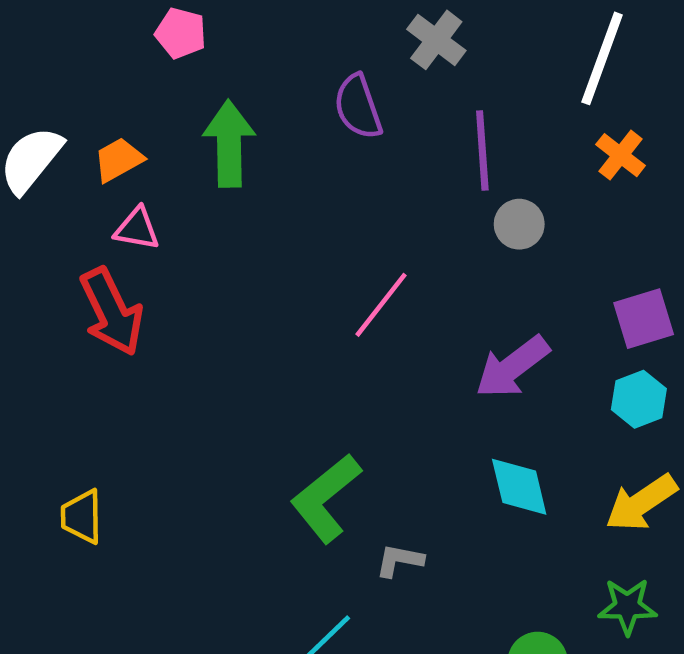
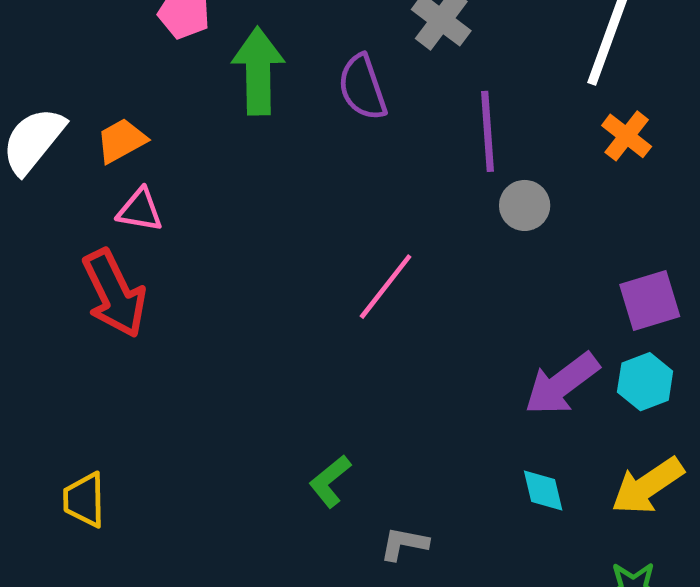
green arrow: (229, 144) -> (258, 71), moved
purple arrow: (512, 367) -> (562, 384), moved
cyan diamond: (519, 487) -> (543, 491), moved, size x0.7
green L-shape: (326, 498) -> (330, 481), size x0.6

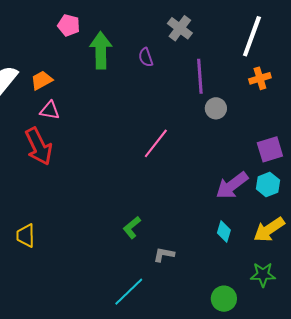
purple semicircle: (362, 87) -> (146, 57), size x0.7
orange cross: (627, 136) -> (260, 78), turned 35
cyan diamond: (543, 491) -> (224, 232), turned 30

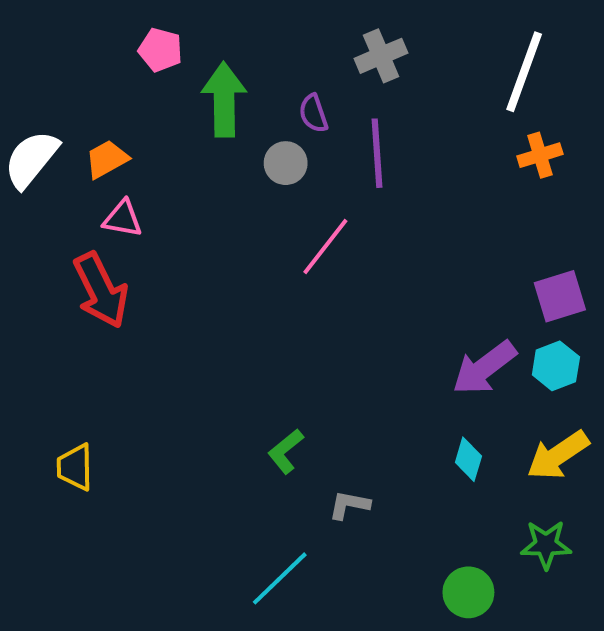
gray cross: (180, 28) -> (381, 56), turned 30
purple line: (200, 76) -> (377, 153), moved
gray circle: (216, 108) -> (286, 163), moved
pink line: (156, 143) -> (325, 247), moved

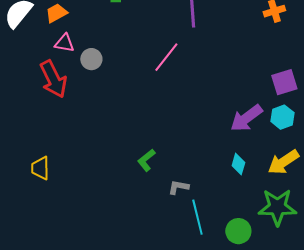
gray circle: (286, 163) -> (91, 59), moved
green star: (546, 545) -> (277, 207), size x1.5
cyan line: (280, 578) -> (197, 217), moved, turned -60

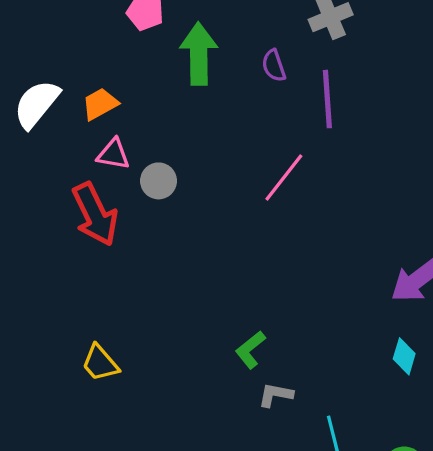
yellow trapezoid: (40, 168) -> (100, 363), moved, turned -40
gray L-shape: (178, 187) -> (275, 395), moved

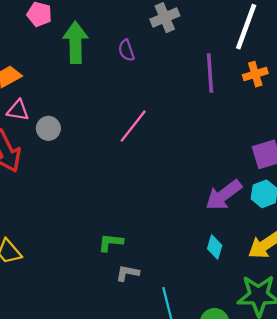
purple line: (327, 99) -> (210, 73), moved
green L-shape: (250, 350) -> (111, 243), turned 45

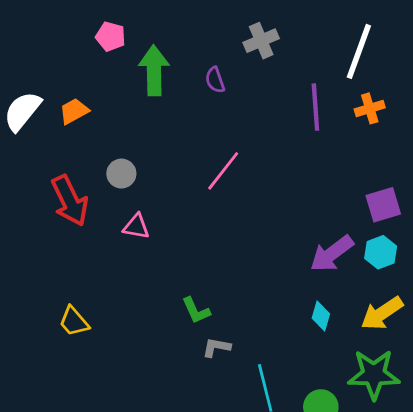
pink triangle: (18, 110) -> (136, 226), moved
green L-shape: (111, 243) -> (196, 311), turned -120

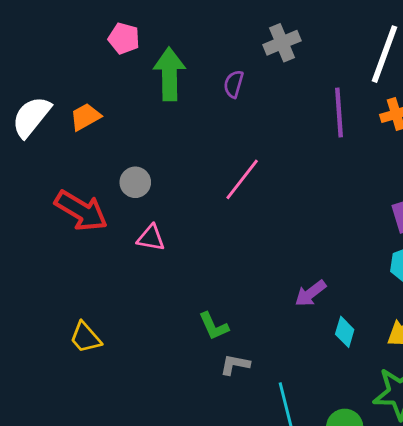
purple semicircle: (215, 80) -> (234, 84), turned 35
red arrow: (70, 201) -> (81, 211), turned -33
purple arrow: (332, 254) -> (310, 293), moved, size x0.7

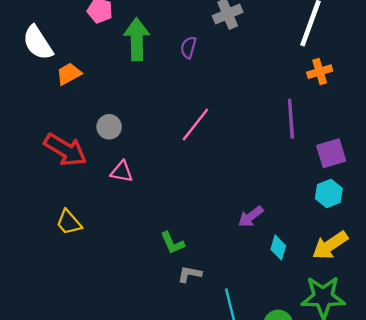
purple line: (339, 113) -> (291, 119), moved
white semicircle: (31, 117) -> (38, 43), moved, turned -72
yellow trapezoid: (85, 338) -> (69, 222), moved

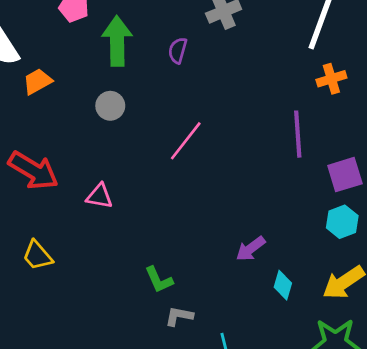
gray circle: (109, 127) -> (110, 106), moved

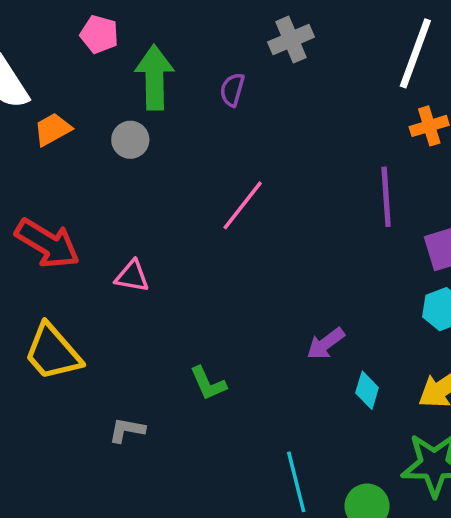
gray circle: (110, 106) -> (130, 140), moved
yellow trapezoid: (37, 255) -> (53, 352), size x1.5
gray L-shape: (179, 316) -> (127, 430), moved

